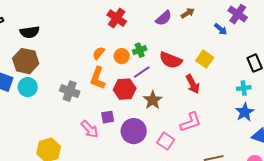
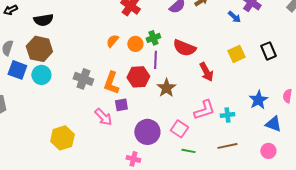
yellow square: (205, 59) -> (236, 54), moved, turned 30
purple line: (142, 72) -> (155, 60), turned -54
orange L-shape: (98, 78) -> (111, 83), moved
cyan cross: (244, 88) -> (227, 115), moved
purple circle: (134, 131) -> (147, 132), moved

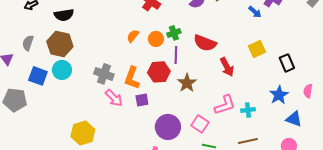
black rectangle: (268, 51) -> (287, 63), moved
blue square: (17, 70) -> (38, 76), moved
pink arrow: (103, 117) -> (114, 98), moved

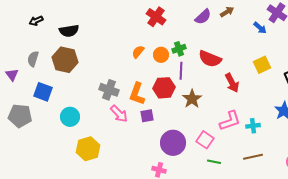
cyan circle: (62, 70) -> (70, 117), moved

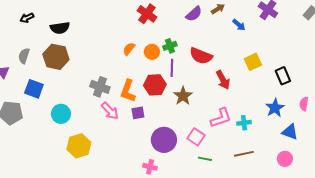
blue arrow: (260, 28) -> (239, 25), moved

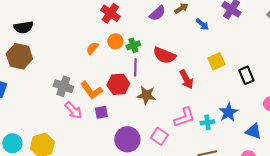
orange circle: (152, 52) -> (115, 41), moved
orange L-shape: (128, 91) -> (91, 90), turned -55
brown star: (183, 96) -> (146, 95), turned -30
blue star: (275, 108) -> (228, 112), moved
cyan circle: (61, 114) -> (12, 143), moved

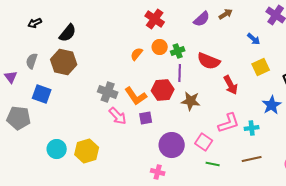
blue arrow: (202, 24) -> (254, 39), moved
black semicircle: (23, 27) -> (68, 33), turned -42
blue star: (228, 112) -> (272, 105), moved

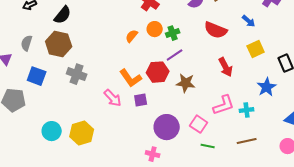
red semicircle: (209, 61) -> (216, 30), moved
purple line: (180, 73) -> (175, 55), turned 54
gray cross: (108, 92) -> (77, 74), moved

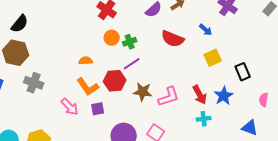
orange semicircle: (132, 36) -> (86, 61), moved, turned 48
red arrow: (226, 67) -> (200, 95), moved
pink L-shape: (224, 105) -> (169, 97), moved

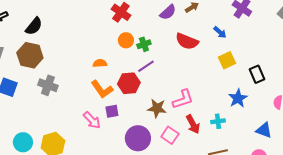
brown star: (143, 92) -> (157, 108), moved
red arrow: (200, 95) -> (193, 124), moved
pink arrow: (70, 107) -> (92, 120), moved

